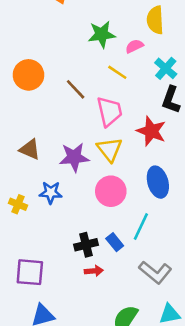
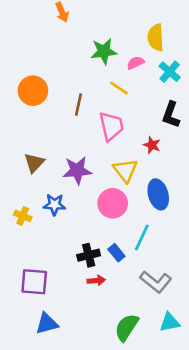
cyan cross: (166, 68) -> (170, 72), moved
brown line: (76, 89) -> (78, 105), turned 55
red star: (151, 131) -> (152, 145), size x0.6
brown triangle: (30, 149) -> (34, 163), turned 50
yellow triangle: (110, 149) -> (125, 170), moved

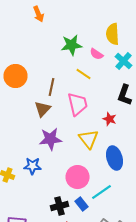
pink semicircle: (135, 63) -> (96, 54), turned -120
brown triangle: (34, 163) -> (42, 109), moved
pink circle: (113, 203) -> (78, 177), moved
cyan line: (142, 237) -> (102, 192), turned 30

